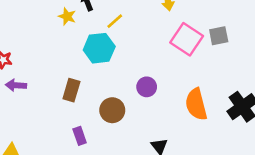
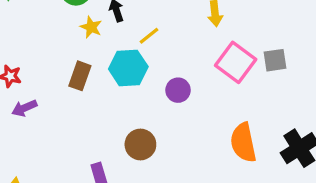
purple arrow: (16, 85) -> (24, 108), turned -30
purple circle: (147, 87) -> (178, 90), moved
brown rectangle: (71, 90) -> (80, 76), moved

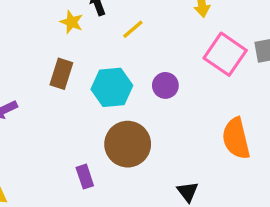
cyan hexagon: (128, 68) -> (112, 87), moved
brown circle: (140, 144) -> (128, 144), size x1.4

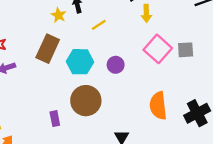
brown rectangle: (61, 74) -> (48, 49), size x1.4

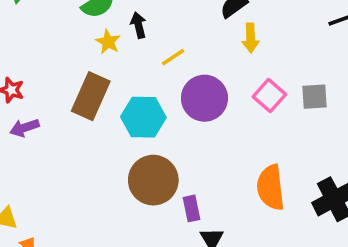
pink square: (158, 49) -> (269, 95), size x0.7
purple circle: (116, 65) -> (204, 98), moved, size x1.6
purple rectangle: (55, 119) -> (192, 208), moved

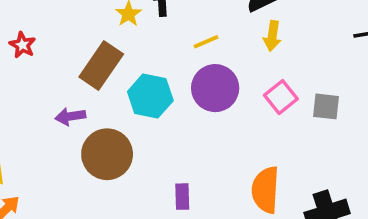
yellow line: (173, 57) -> (206, 42), moved
purple arrow: (24, 128) -> (70, 116), moved
brown circle: (153, 180) -> (107, 154), moved

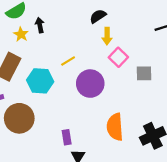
yellow line: (206, 42) -> (68, 61), moved
purple circle: (215, 88) -> (90, 84), moved
pink square: (281, 97) -> (118, 57), moved

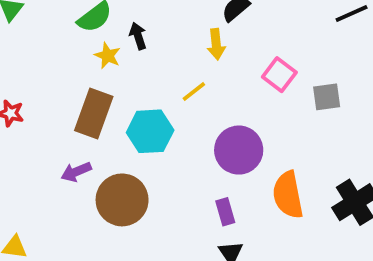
yellow arrow: (107, 36) -> (216, 44), moved
purple circle: (90, 84) -> (239, 150), moved
purple rectangle: (67, 137) -> (225, 212), moved

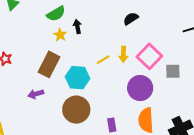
yellow arrow: (216, 44) -> (123, 54), moved
pink square: (279, 75) -> (149, 56), size x1.4
purple circle: (239, 150) -> (140, 88), moved
brown circle: (122, 200) -> (76, 110), moved

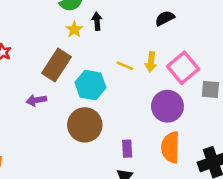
yellow line: (103, 60) -> (125, 66), turned 48

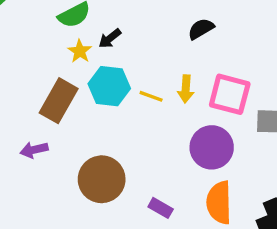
black arrow: (97, 21) -> (110, 38), turned -120
pink square: (183, 68) -> (230, 94), turned -32
cyan hexagon: (90, 85) -> (109, 86), moved
purple rectangle: (127, 149) -> (161, 208), turned -54

